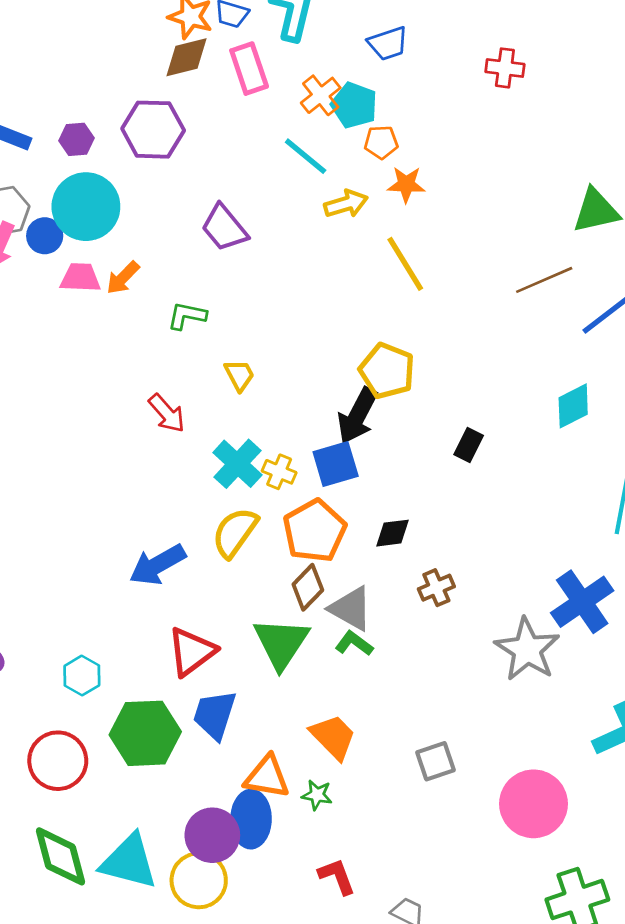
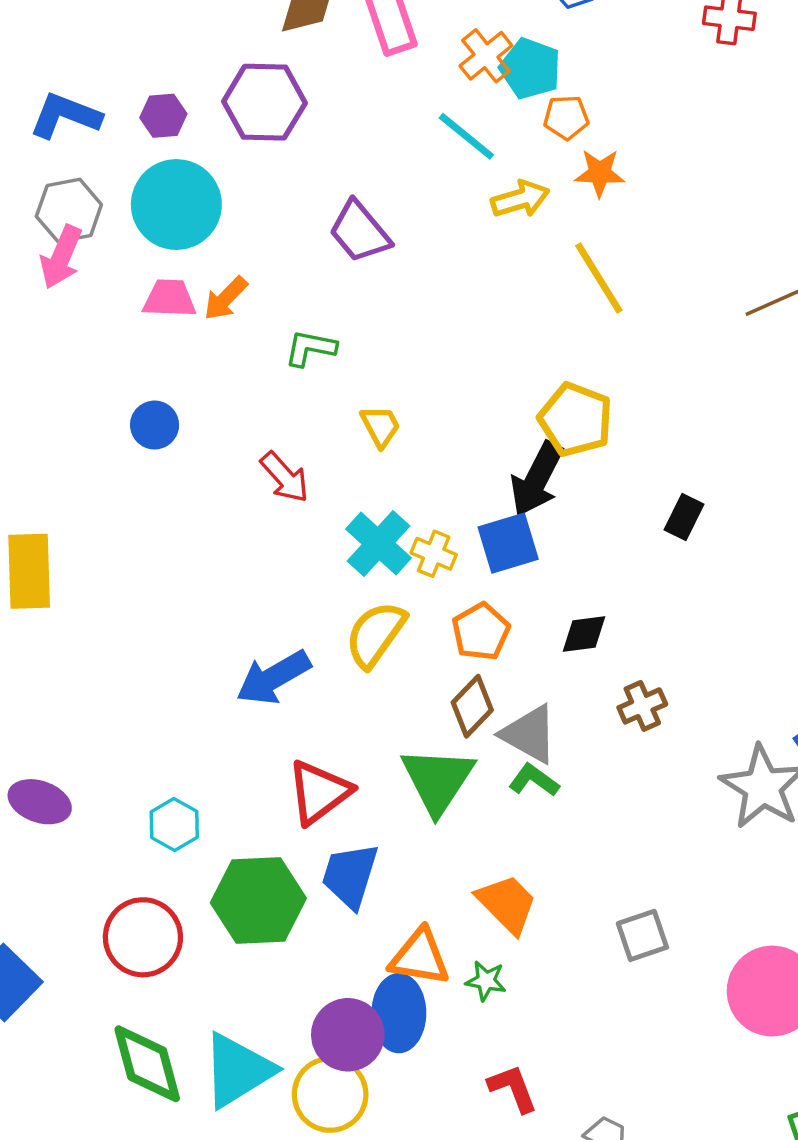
blue circle: (45, 236) -> (155, 425), moved
orange pentagon: (315, 531) -> (481, 632), size x0.7
cyan triangle: (129, 862) -> (238, 1070), turned -46

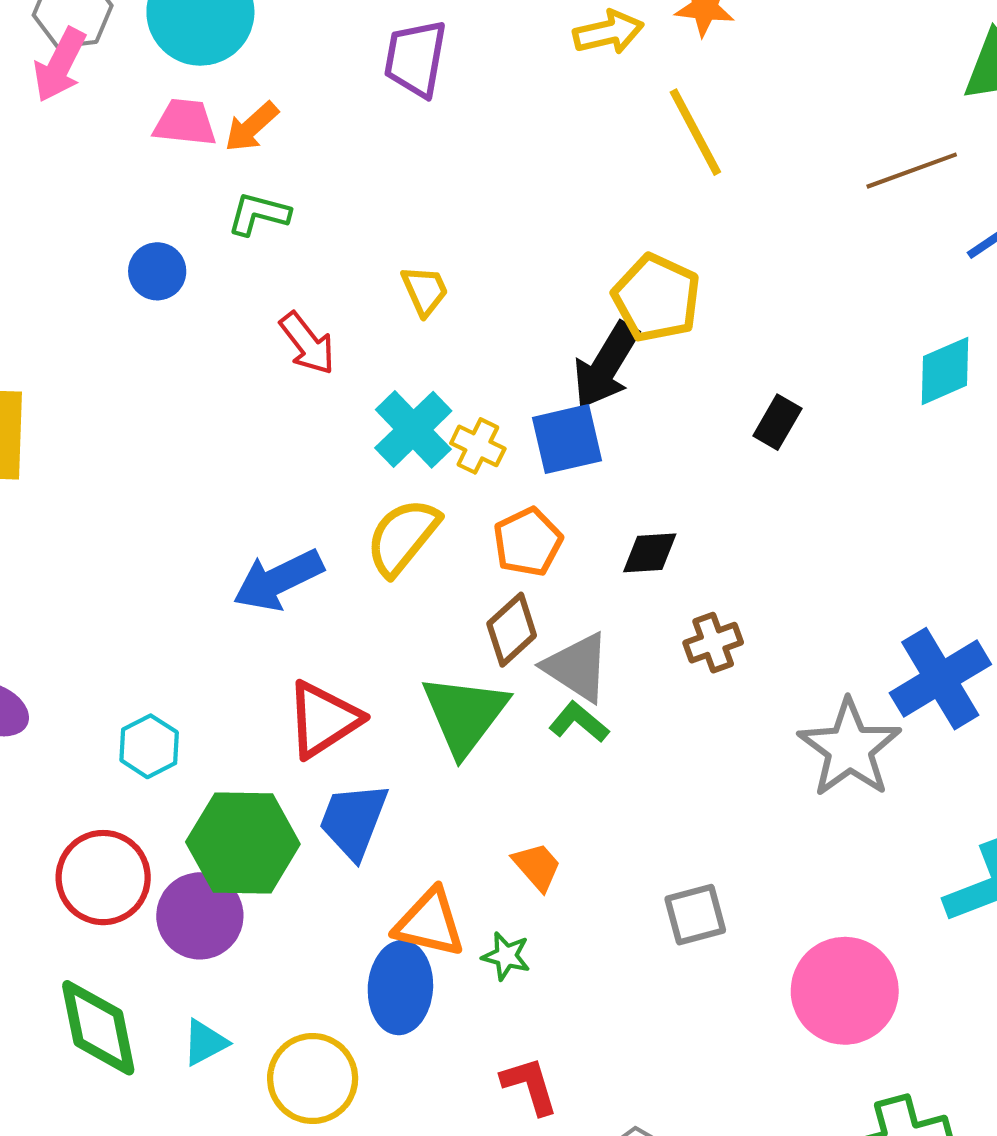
purple trapezoid: (360, 232) -> (415, 58), turned 46
green L-shape: (310, 348) -> (259, 214), moved
orange trapezoid: (507, 904) -> (537, 867), size x0.7
purple circle: (348, 1035) -> (200, 916), moved
cyan triangle: (238, 1070) -> (205, 1043), size x0.5

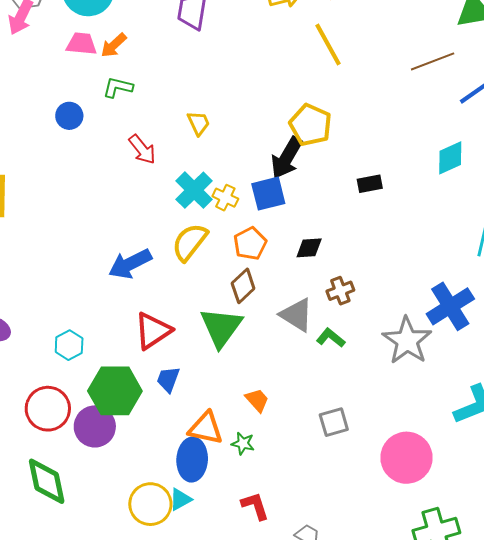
black rectangle: (777, 422) -> (370, 184), turned 50
gray triangle: (577, 667) -> (297, 315), moved
green L-shape: (579, 722) -> (331, 338), moved
blue trapezoid: (353, 821) -> (168, 379), size x0.7
cyan triangle: (205, 1043) -> (180, 499), moved

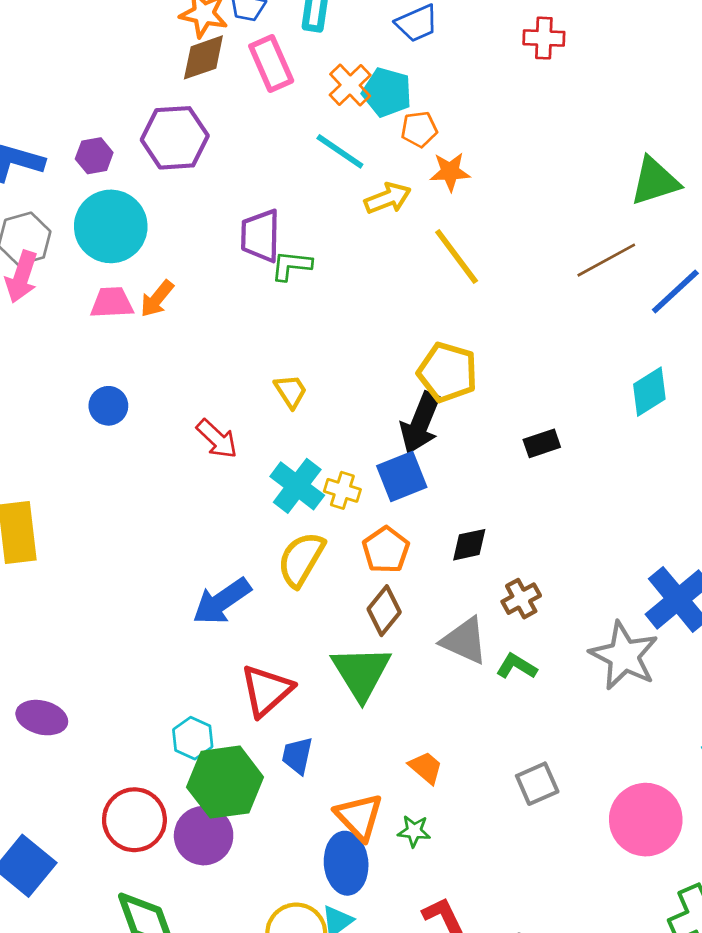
green L-shape: (118, 87) -> (291, 266), moved
cyan hexagon: (69, 345) -> (193, 738), moved
orange triangle: (206, 428) -> (359, 817), turned 42

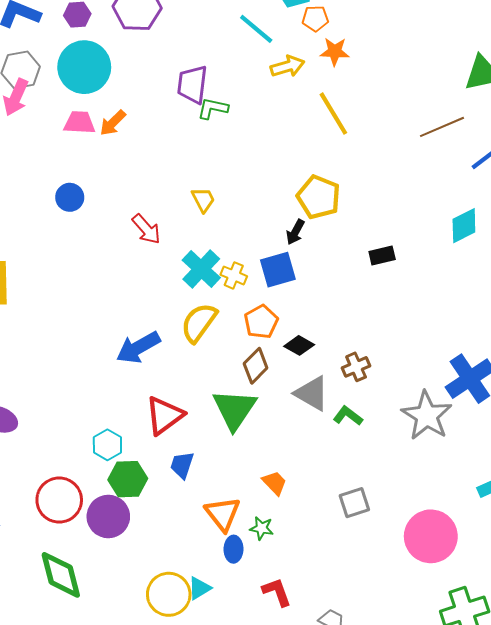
black arrow: (420, 423) -> (295, 232), size x0.6
black diamond: (469, 545) -> (299, 345), moved, turned 36
green hexagon: (225, 782) -> (128, 479), size x0.7
blue ellipse: (346, 863) -> (233, 549), moved, size x0.6

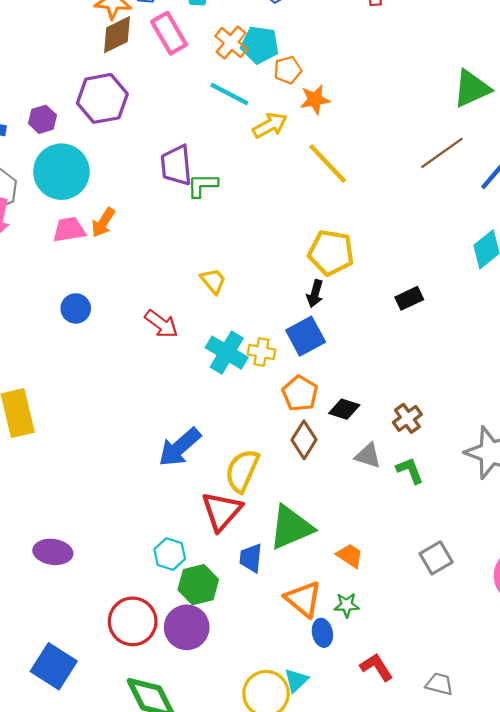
yellow semicircle: (199, 323) -> (242, 471), moved
gray triangle: (312, 393) -> (368, 456), size x0.7
green triangle: (234, 409) -> (291, 527), moved, turned 45
green L-shape: (348, 416) -> (410, 470), turned 44

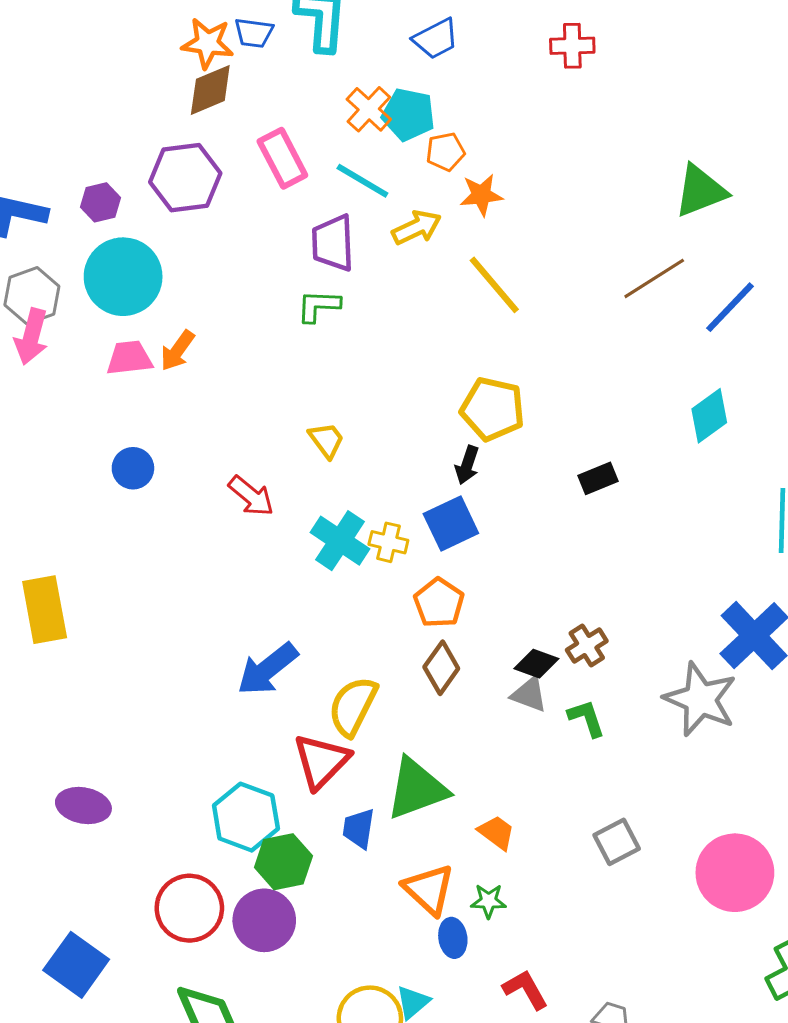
pink rectangle: (169, 33) -> (282, 158), moved
purple trapezoid: (176, 165) -> (333, 243), moved
black diamond: (344, 409) -> (536, 664), moved
cyan hexagon: (170, 554) -> (246, 817), size x1.5

